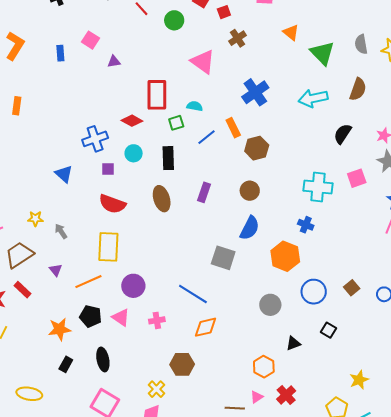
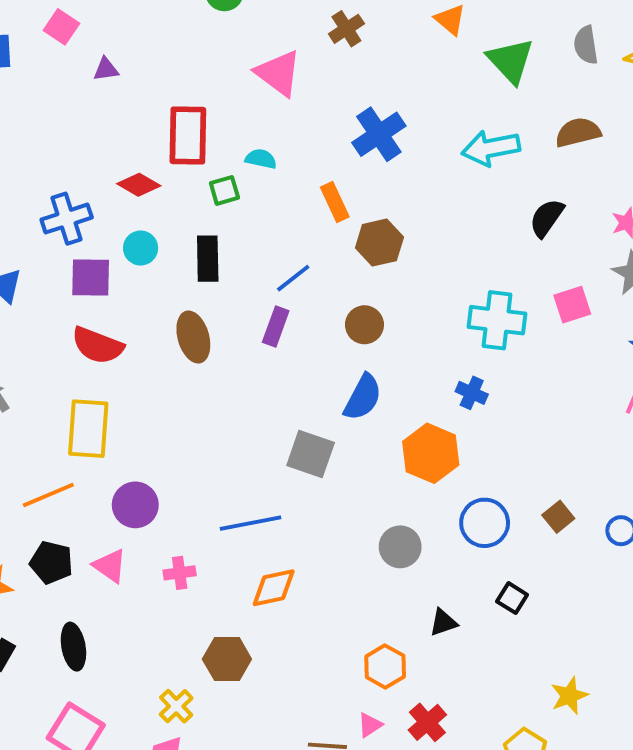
brown semicircle: (358, 89) -> (578, 132), turned -125
blue line: (207, 137) -> (293, 278), moved
purple square: (108, 169) -> (91, 277), size x1.6
blue line: (193, 294) -> (250, 523), turned -44

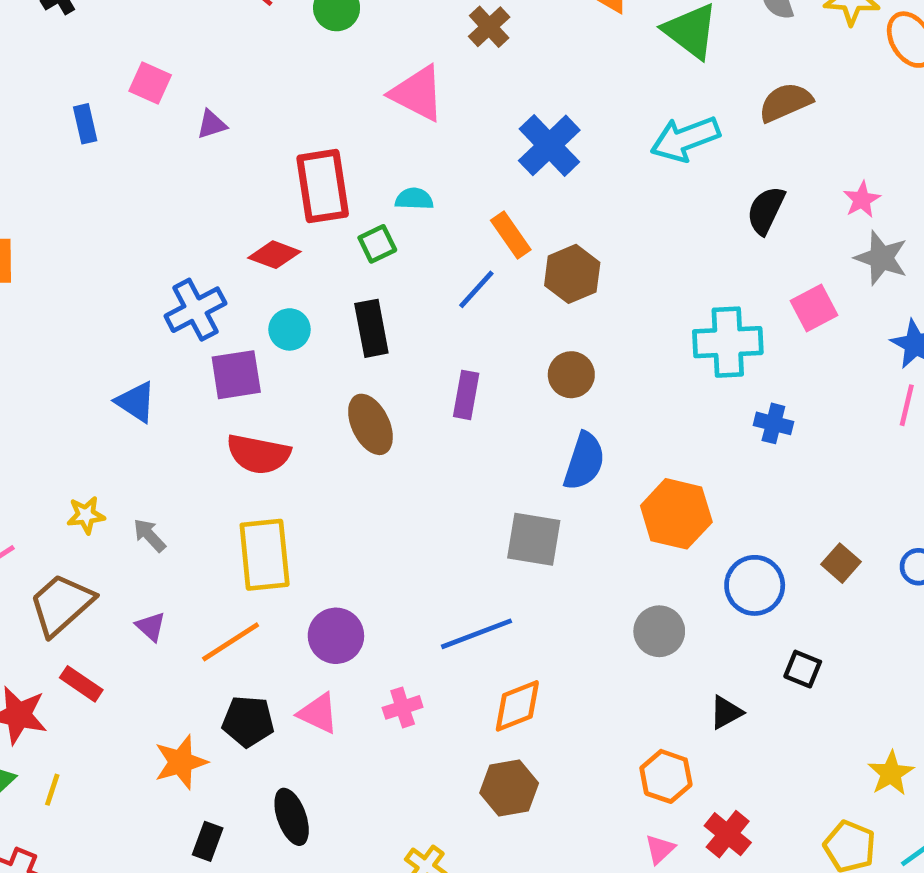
blue line: (293, 278) -> (476, 289), moved
blue cross: (472, 393) -> (773, 423), moved
brown hexagon: (227, 659) -> (509, 788), moved

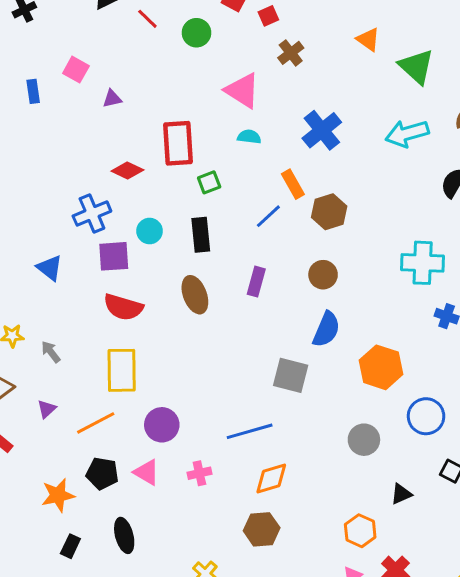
cyan semicircle: (414, 199) -> (249, 137), moved
red diamond: (274, 255) -> (127, 170), moved
purple triangle: (151, 627) -> (47, 409), turned 30

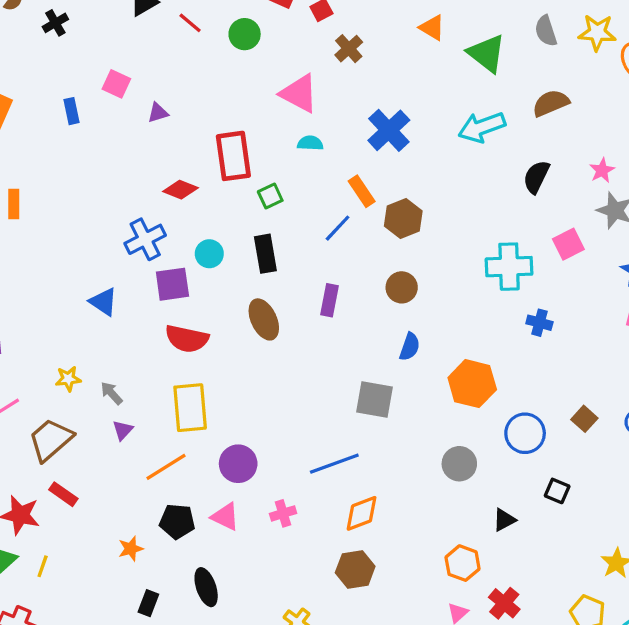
blue semicircle: (326, 329) -> (410, 347), size x0.7
purple triangle: (47, 409) -> (123, 430), moved
orange star: (58, 495) -> (131, 549), size x0.7

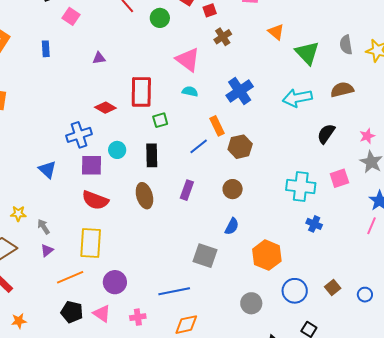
pink square: (116, 84) -> (71, 16), moved
orange star: (131, 549) -> (19, 321), moved

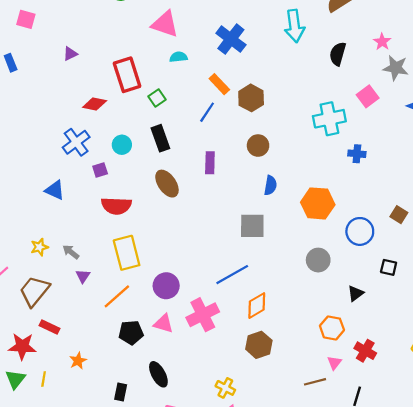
cyan arrow: (297, 98) -> (294, 26), turned -68
purple square: (92, 165) -> (100, 170), size x0.6
pink cross: (138, 317) -> (203, 315), size x1.8

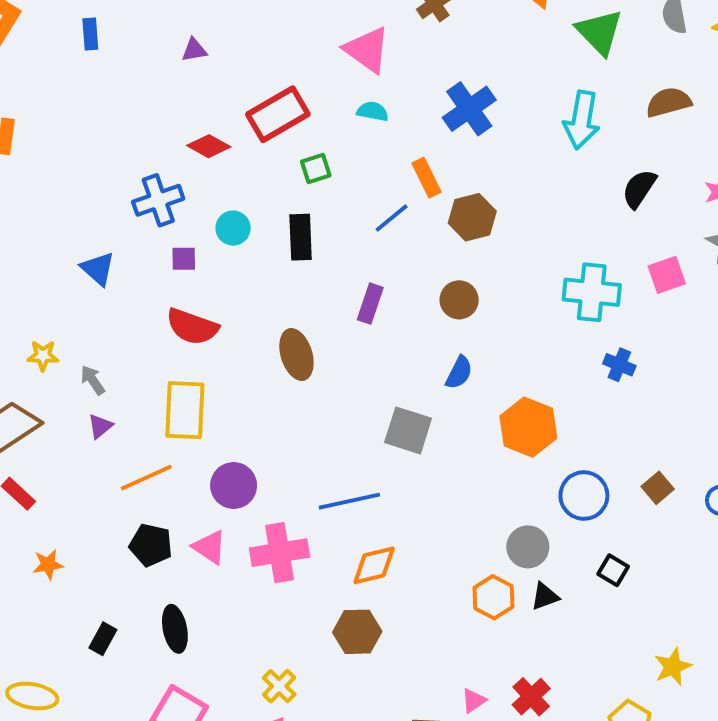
red rectangle: (127, 75) -> (278, 114), turned 60
brown ellipse: (167, 184) -> (296, 355), moved
gray circle: (318, 260) -> (528, 547), moved
orange hexagon: (332, 328) -> (494, 597), moved

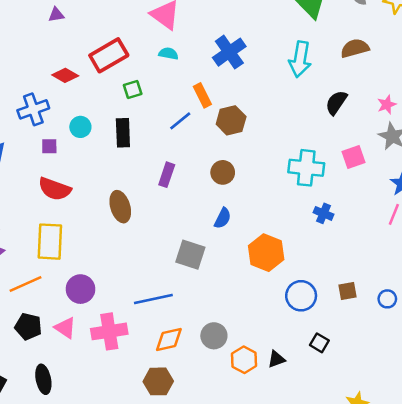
brown square: (658, 488) -> (348, 291), turned 30
gray circle: (528, 547) -> (214, 336), moved

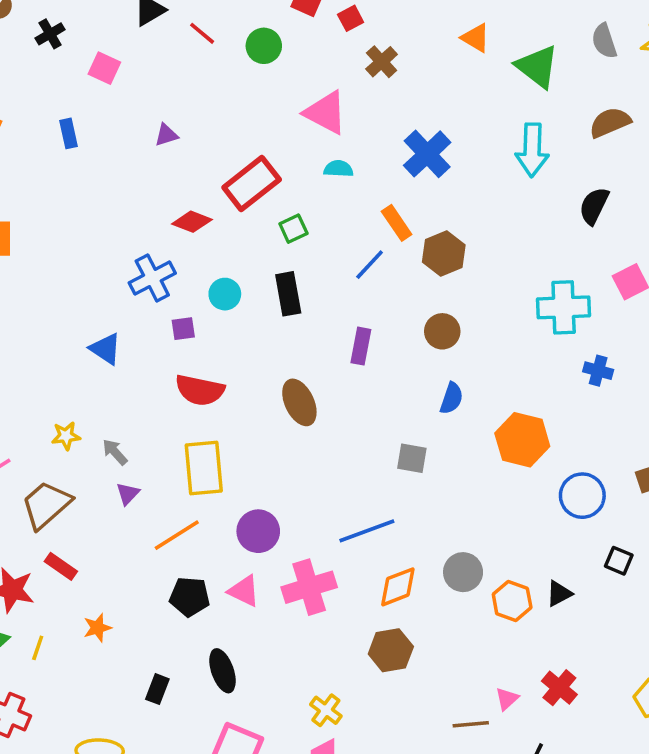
gray square: (190, 255) -> (412, 458), size x0.7

